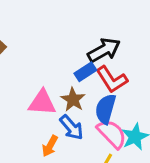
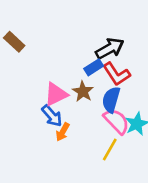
pink triangle: (42, 103) -> (56, 94), turned -30
blue arrow: (72, 127) -> (52, 116), moved

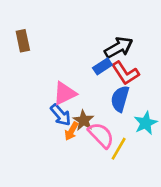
brown rectangle: (14, 42) -> (23, 41), turned 35
brown star: (83, 92) -> (84, 120), moved
pink semicircle: (117, 121) -> (101, 135), moved

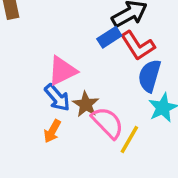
blue semicircle: (120, 99) -> (150, 76), moved
orange arrow: (71, 131) -> (52, 131), moved

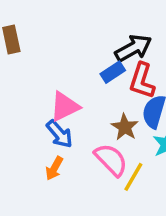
red L-shape: (138, 46) -> (142, 81), turned 51
brown star: (86, 104) -> (125, 127), moved

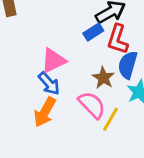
orange arrow: (54, 168) -> (45, 112), size x1.5

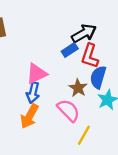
blue arrow: (49, 83) -> (33, 93), turned 54
yellow line: (110, 119) -> (84, 135), moved

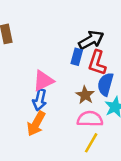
blue rectangle: (70, 50) -> (77, 57), turned -42
pink semicircle: (68, 110) -> (90, 119), moved, turned -45

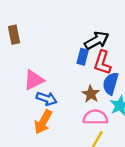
pink triangle: (43, 81) -> (34, 80), moved
blue arrow: (40, 100) -> (47, 99), turned -84

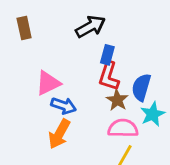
black arrow: (97, 40) -> (90, 27), moved
red L-shape: (102, 63) -> (109, 76), moved

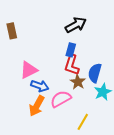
black arrow: (90, 27) -> (76, 25), moved
pink semicircle: (123, 128) -> (61, 99), moved, turned -30

